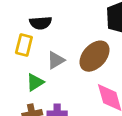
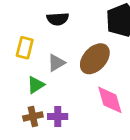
black semicircle: (41, 23) -> (58, 19), moved

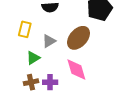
pink diamond: (110, 100) -> (76, 69), moved

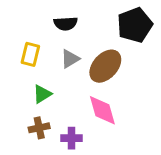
gray triangle: (49, 41) -> (70, 59), moved
purple cross: (50, 82) -> (72, 138), moved

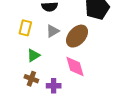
brown cross: (39, 128) -> (31, 79), turned 32

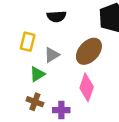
gray triangle: (53, 31) -> (52, 55), moved
pink diamond: (75, 67) -> (87, 87), turned 35

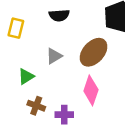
yellow rectangle: (28, 42) -> (16, 28), moved
green triangle: (37, 74) -> (26, 76), moved

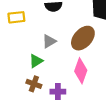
yellow rectangle: (16, 28) -> (16, 17), turned 70
green triangle: (26, 76) -> (36, 61), moved

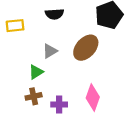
pink diamond: (81, 71) -> (93, 97), moved
brown cross: (34, 84) -> (34, 96), turned -32

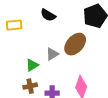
black semicircle: (54, 14) -> (48, 15), turned 35
gray triangle: (50, 51) -> (52, 54), moved

